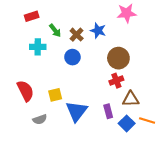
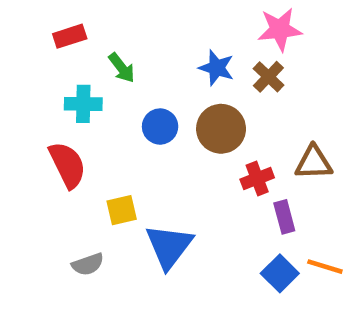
brown cross: (77, 35) -> (268, 77), moved
brown circle: (118, 58) -> (221, 129), moved
red semicircle: (25, 91) -> (67, 165), moved
brown triangle: (131, 99) -> (314, 163), moved
purple rectangle: (108, 111) -> (284, 217), moved

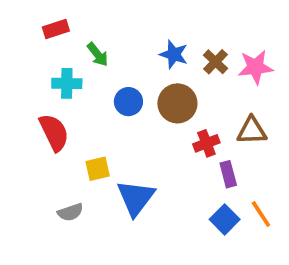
pink star: (280, 29) -> (255, 67), moved
orange line: (325, 267) -> (261, 214), turned 40

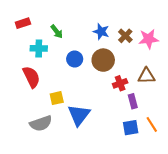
red rectangle: (56, 29) -> (23, 23), moved
gray semicircle: (70, 212) -> (41, 123), size x1.5
blue square: (225, 219) -> (131, 128), turned 35

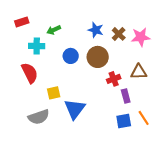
green arrow: (57, 32) -> (54, 30), turned 104

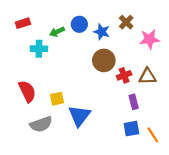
brown cross: (119, 34) -> (126, 22), moved
blue circle: (71, 56) -> (79, 24), moved
red semicircle: (30, 73) -> (27, 91), moved
red cross: (114, 79) -> (124, 75), moved
orange line: (144, 118) -> (153, 135), moved

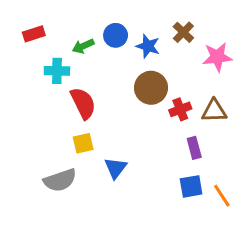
red semicircle: (27, 91) -> (83, 103), moved
blue triangle: (79, 116) -> (116, 168), size x0.7

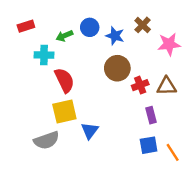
yellow square: (83, 143) -> (64, 111), size x1.5

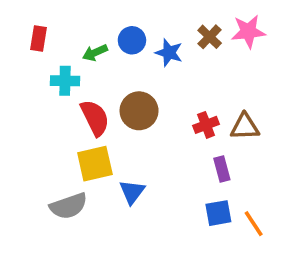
red rectangle: (26, 26) -> (39, 39), turned -63
pink star: (169, 44) -> (248, 31), moved
brown circle: (117, 68) -> (139, 111), moved

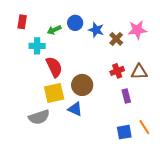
pink star: (248, 31) -> (137, 30), moved
brown cross: (210, 37) -> (116, 39), moved
brown circle: (139, 111) -> (82, 85), moved
blue triangle: (132, 192) -> (75, 109), turned -42
blue square: (218, 213) -> (124, 132), moved

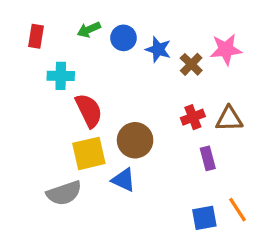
green arrow: (54, 30) -> (89, 30), moved

